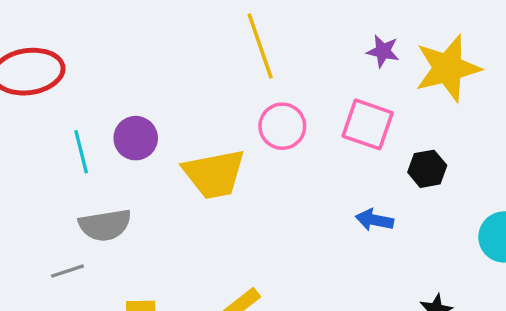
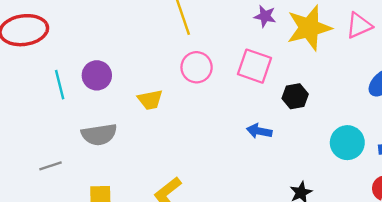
yellow trapezoid: (214, 174) -> (150, 100), size x0.6
gray semicircle: (105, 225) -> (99, 135), moved

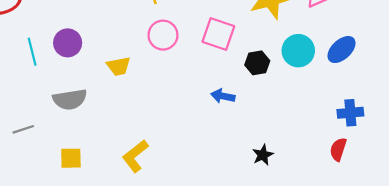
cyan circle: (347, 143) -> (298, 51), moved

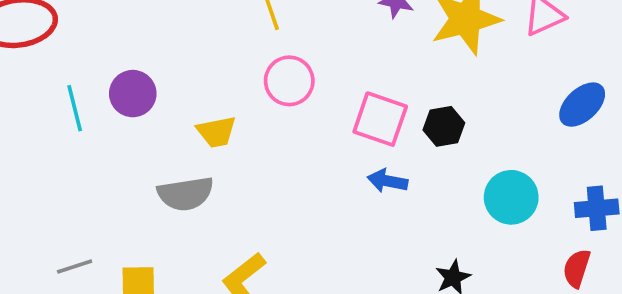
pink square: (218, 34) -> (380, 119), moved
cyan circle: (298, 51) -> (511, 197), moved
gray semicircle: (70, 99) -> (186, 194), moved
gray line: (23, 129) -> (75, 266), moved

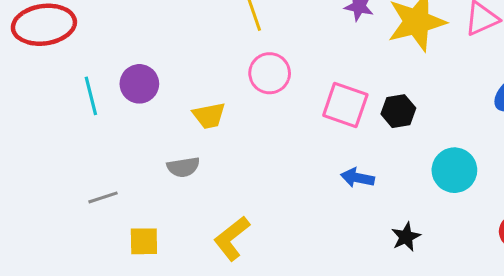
blue arrow: (387, 181) -> (357, 178), moved
gray semicircle: (186, 194) -> (183, 167), size x0.7
gray line: (75, 266) -> (103, 197), moved

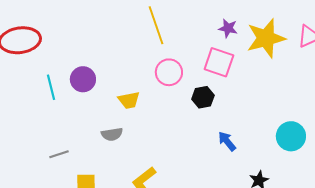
pink square: (345, 105) -> (219, 62), moved
black hexagon: (398, 111) -> (203, 97), moved
blue arrow: (357, 178) -> (227, 141), turned 40

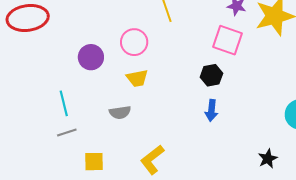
pink circle: (169, 72) -> (134, 42), moved
cyan line: (51, 87) -> (64, 103), moved
blue arrow: (227, 141) -> (211, 110), moved, turned -135

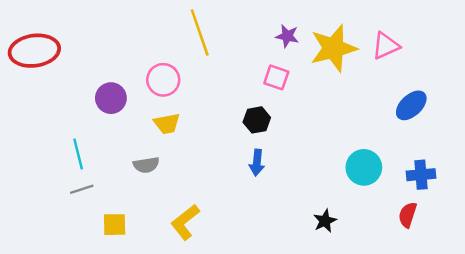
pink square: (228, 40) -> (276, 77), size x0.7

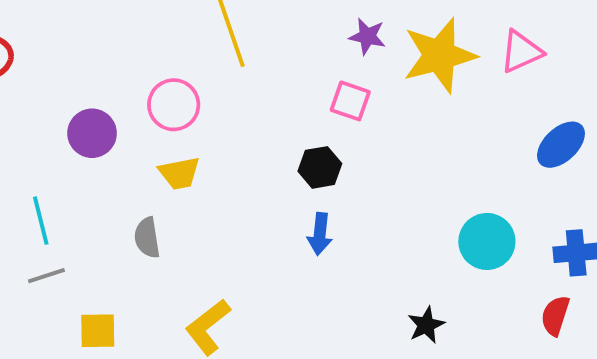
gray semicircle: (146, 165) -> (147, 238), turned 90

